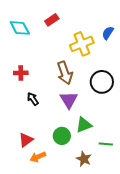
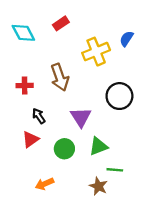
brown arrow: (65, 73) -> (60, 77), moved
green circle: (62, 136) -> (64, 149), moved
red triangle: (26, 140) -> (30, 139), moved
green line: (106, 144) -> (115, 170), moved

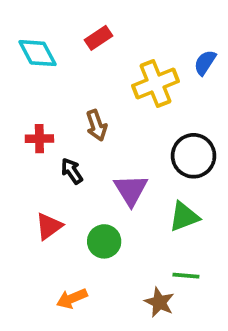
brown arrow: (60, 77) -> (97, 125), size x0.7
black arrow: (39, 116) -> (72, 171), moved
green triangle: (98, 146) -> (184, 217), moved

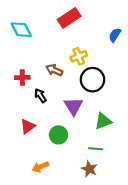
red rectangle: (98, 38) -> (69, 18), moved, size x1.5
yellow cross: (155, 84) -> (79, 56), moved, size x0.7
brown arrow: (97, 125) -> (54, 70), turned 133
black circle: (194, 156) -> (93, 80), moved
green line: (186, 276) -> (96, 149), moved

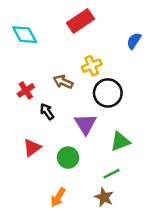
red cross: (22, 78) -> (26, 90), turned -32
green line: (96, 149) -> (112, 174), turned -32
orange arrow: (40, 167) -> (58, 197), moved, turned -35

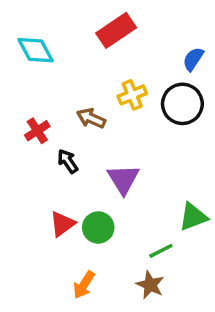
black circle: (108, 93) -> (182, 104), moved
green triangle: (120, 141) -> (193, 217), moved
red triangle: (32, 148) -> (62, 224), moved

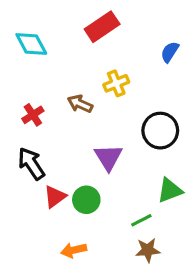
black circle: (182, 104) -> (160, 131), moved
black arrow: (68, 161) -> (31, 164), moved, size x1.5
orange arrow: (84, 285) -> (74, 250), turned 45
brown star: (150, 285) -> (148, 250), moved, turned -30

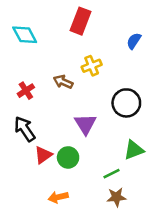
red rectangle: (102, 27) -> (80, 21), turned -35

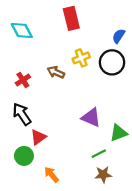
red rectangle: (80, 21) -> (71, 18), turned -35
black circle: (126, 103) -> (112, 62), moved
purple triangle: (85, 124) -> (91, 117), moved, turned -35
green circle: (68, 157) -> (24, 156), moved
orange arrow: (58, 197) -> (51, 175), turned 63

